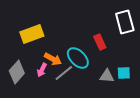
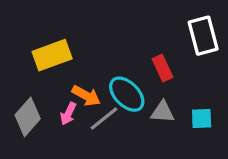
gray triangle: (107, 76) -> (163, 112), moved

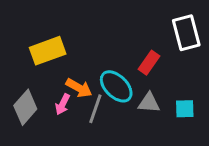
red rectangle: (163, 68) -> (149, 63), turned 60
gray line: (104, 119) -> (95, 109), turned -32

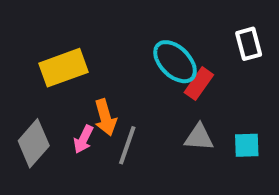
white rectangle: (186, 33) -> (249, 44), size x0.7
cyan ellipse: (116, 86) -> (175, 62), moved
orange arrow: (79, 88) -> (105, 117), turned 45

